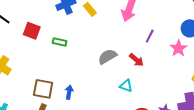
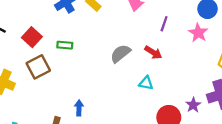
red square: (32, 31) -> (32, 37), turned 30
brown square: (43, 89) -> (38, 67), moved, turned -30
blue arrow: (69, 92) -> (79, 108), moved

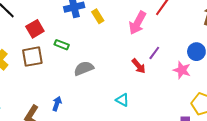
pink star: (198, 33) -> (182, 70), turned -30
red arrow: (153, 52) -> (139, 66), moved
gray semicircle: (120, 54) -> (84, 68), moved

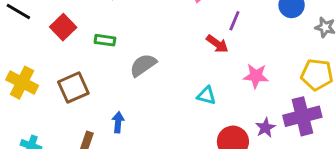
brown square: (32, 57) -> (73, 88), moved
pink star: (182, 70) -> (256, 76), moved

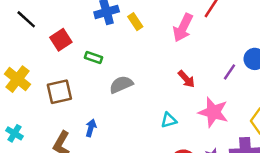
purple line: (234, 21) -> (230, 72), moved
pink star: (256, 76) -> (213, 112), size x1.4
cyan triangle: (206, 96) -> (169, 120), turned -42

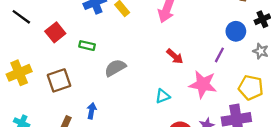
purple line: (230, 72) -> (219, 55), moved
yellow cross: (17, 79) -> (19, 73), turned 35

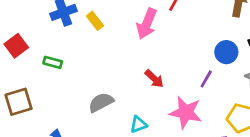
gray semicircle: (115, 68) -> (101, 102), moved

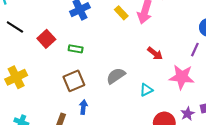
yellow rectangle: (95, 21) -> (121, 13), moved
brown square: (19, 102) -> (74, 81), moved

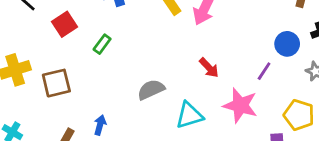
green rectangle: (76, 49) -> (102, 44), turned -72
brown square: (74, 81) -> (56, 83), moved
cyan triangle: (146, 90) -> (189, 115), size x1.5

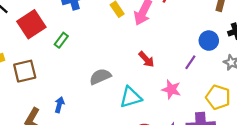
red square: (64, 24) -> (31, 24), size x1.4
pink star: (240, 105) -> (171, 89), size x0.7

